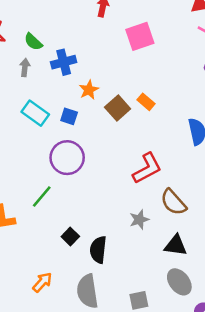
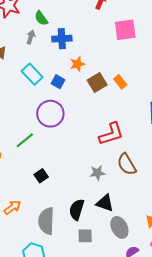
black triangle: (176, 245) -> (105, 203), moved
black semicircle: (98, 250) -> (77, 210), moved

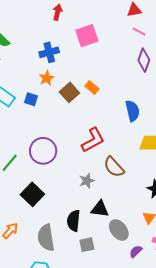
blue cross: (62, 39) -> (49, 52), moved
purple circle: (50, 114) -> (43, 151), moved
black square: (41, 176) -> (32, 194), size x1.6

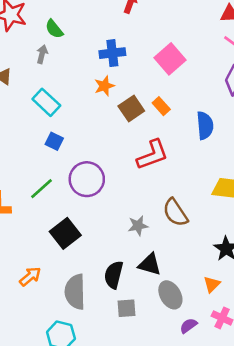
pink square: (87, 36) -> (170, 59), moved, turned -30
blue square: (31, 99) -> (54, 141), moved
blue semicircle: (133, 111) -> (205, 125), moved
red L-shape: (93, 140) -> (152, 155), moved

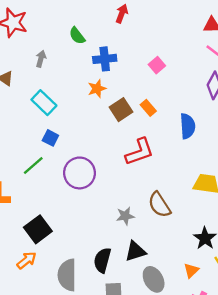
green semicircle: (54, 29) -> (77, 36), moved
pink square: (170, 59) -> (157, 65), size x0.6
green line: (41, 189) -> (33, 165), moved
black square: (65, 233) -> (38, 229), moved
black triangle: (150, 264) -> (135, 251), turned -35

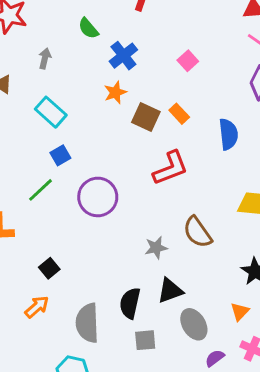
blue cross: (105, 59) -> (123, 56), turned -30
brown square: (121, 110) -> (146, 117), turned -30
blue square: (50, 138) -> (60, 155), turned 35
black square: (38, 229) -> (49, 268), size x0.6

